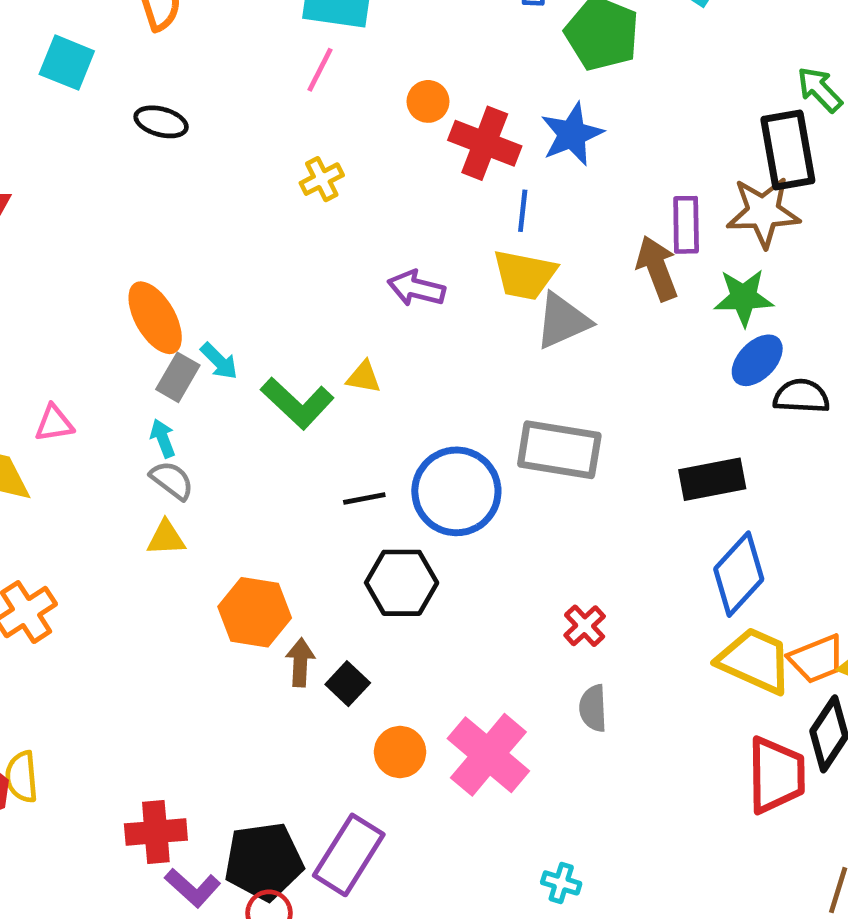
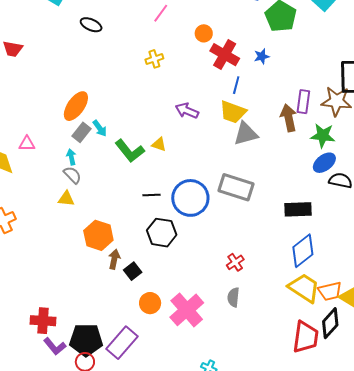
blue star: (572, 134) -> (262, 56), size x0.6
orange ellipse: (155, 318) -> (76, 106), turned 56

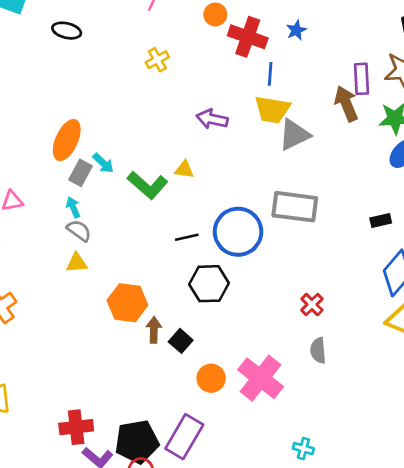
black rectangle: (298, 209) -> (381, 220), size x0.6

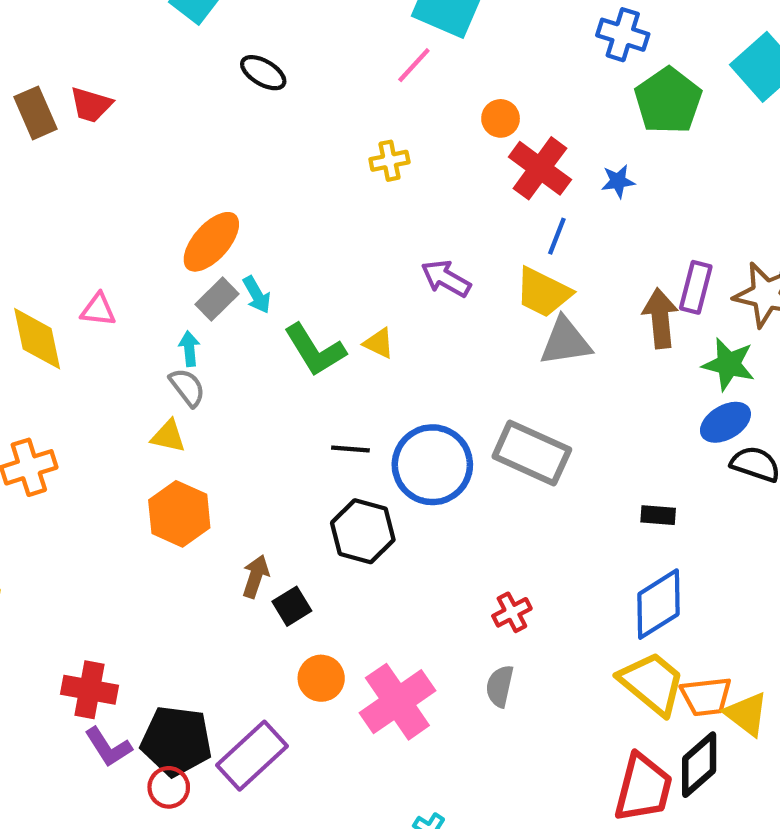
orange hexagon: (127, 303) -> (179, 514), moved

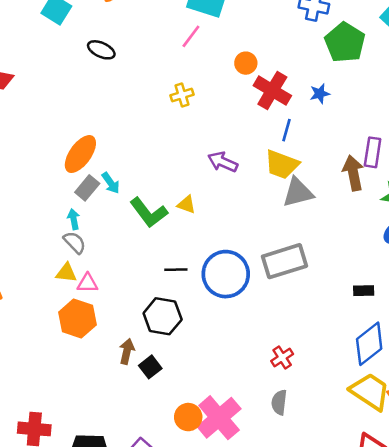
pink triangle: (98, 310) -> (87, 283), moved
gray rectangle: (532, 453) -> (284, 261), turned -36
black hexagon: (363, 531) -> (163, 316), moved
orange circle: (321, 678) -> (188, 417), moved

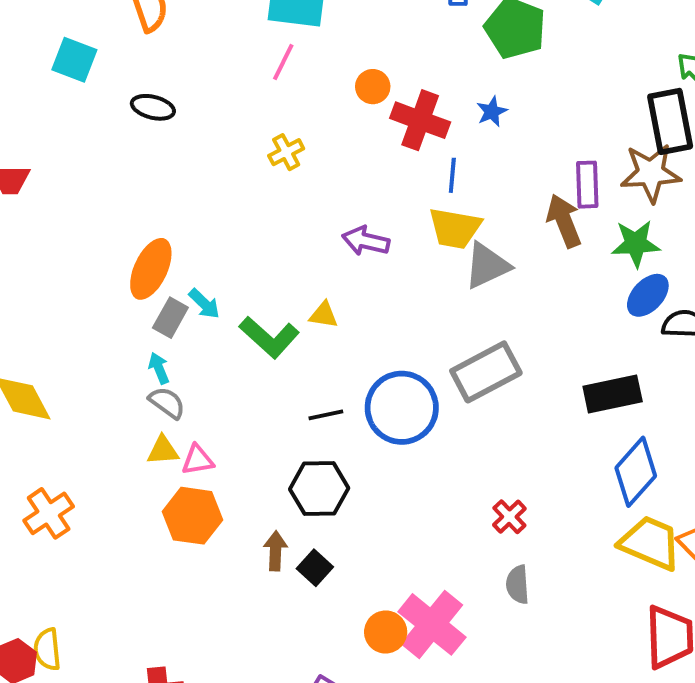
black rectangle: (364, 291) -> (613, 394), size x1.8

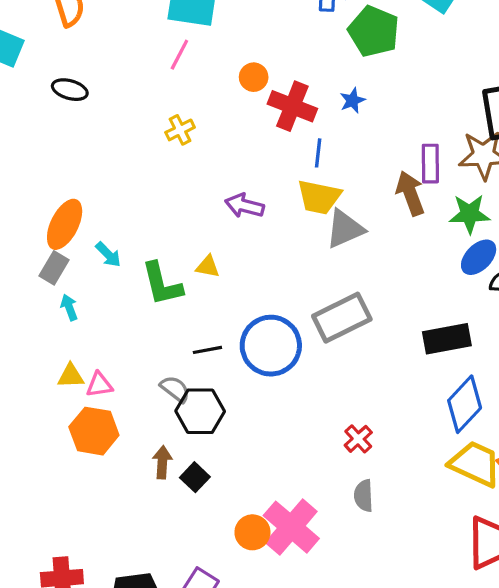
gray rectangle: (170, 318) -> (54, 268), moved
green L-shape: (269, 337) -> (162, 284), turned 33
gray semicircle: (167, 403) -> (175, 389), moved

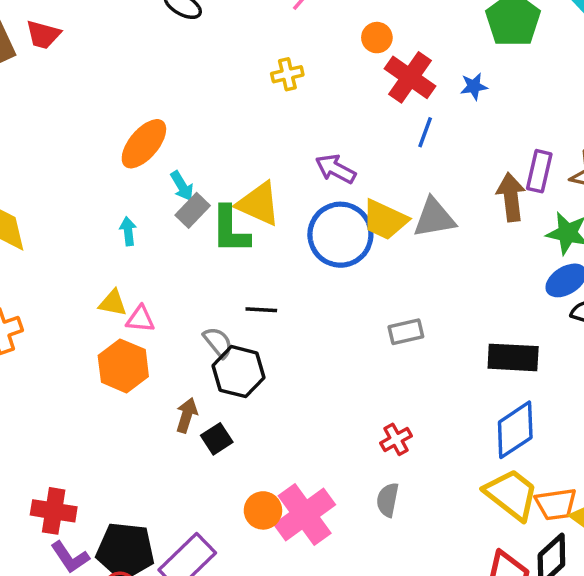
yellow trapezoid: (319, 197) -> (385, 220), moved
yellow triangle: (208, 266) -> (259, 204), moved, size x1.8
gray rectangle: (54, 268) -> (193, 210), moved
gray rectangle: (342, 318) -> (406, 332), moved, size x0.6
blue circle: (271, 346) -> (340, 235), moved

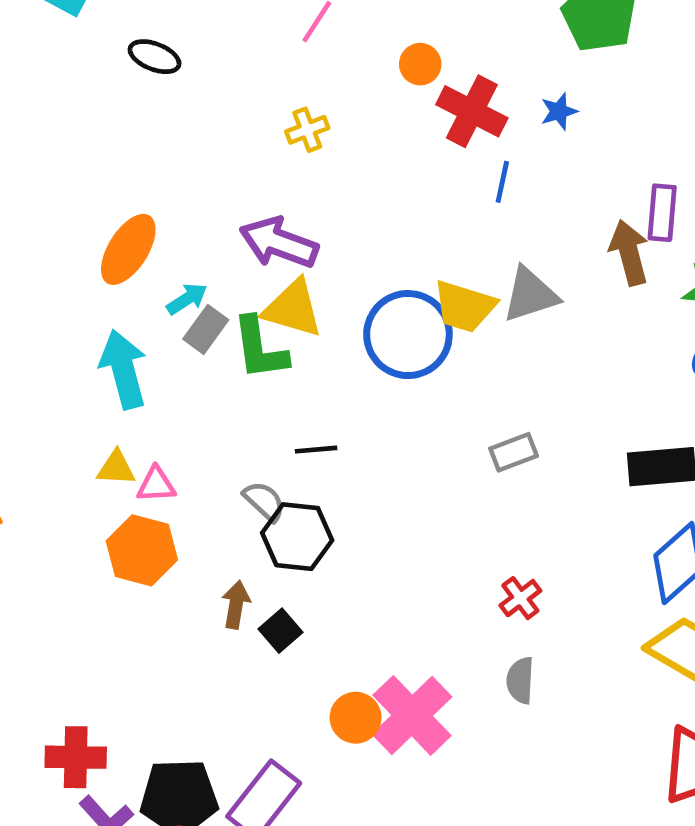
purple arrow: (336, 169) -> (279, 243), moved, size x1.4
cyan arrow: (182, 186) -> (187, 299), turned -84
cyan arrow: (128, 231) -> (123, 369), size x2.0

